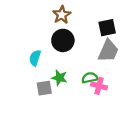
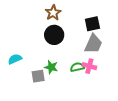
cyan semicircle: (35, 58) -> (15, 59), moved, turned 48
pink cross: (99, 86) -> (89, 66), moved

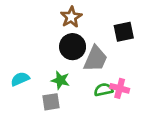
gray trapezoid: (93, 44) -> (95, 59), moved
green star: (51, 67) -> (60, 80), moved

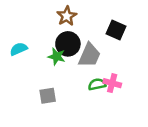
black square: (124, 32) -> (116, 30), turned 36
cyan semicircle: (20, 79) -> (19, 49), moved
green star: (60, 80) -> (57, 57), moved

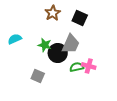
black square: (116, 30) -> (80, 18), moved
black circle: (68, 44) -> (58, 53), moved
gray square: (48, 96) -> (38, 76), turned 32

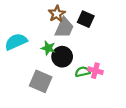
cyan semicircle: (15, 39) -> (16, 42), size x1.5
gray trapezoid: (71, 44) -> (64, 28), moved
gray square: (38, 76) -> (41, 81), size x1.5

